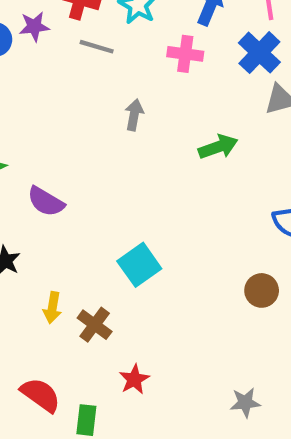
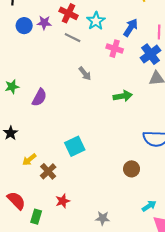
gray arrow: (134, 115) -> (85, 74), turned 120
purple semicircle: (46, 202) -> (39, 97), moved, turned -102
yellow arrow: (52, 308) -> (29, 160), turned 32
gray star: (245, 403) -> (103, 218), moved

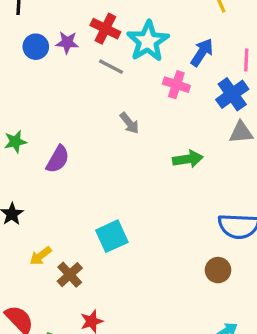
cyan star: (96, 21) -> (148, 41), size x1.4
brown circle: (132, 169) -> (218, 270), moved

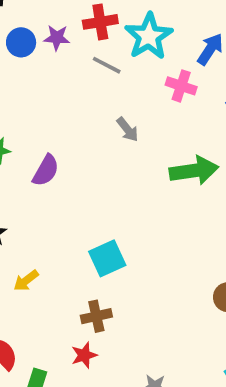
red cross: (105, 29) -> (100, 22), turned -36
green arrow: (188, 159) -> (194, 171), size x1.4
brown cross: (70, 275) -> (96, 316), moved, turned 30

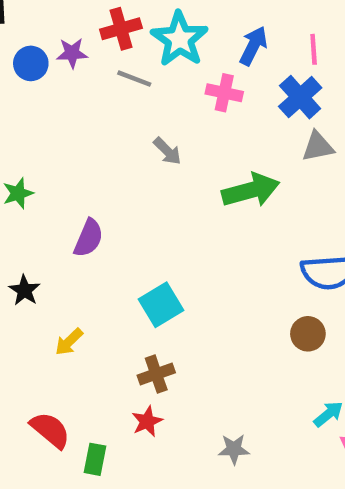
purple semicircle: (46, 170) -> (89, 238), moved

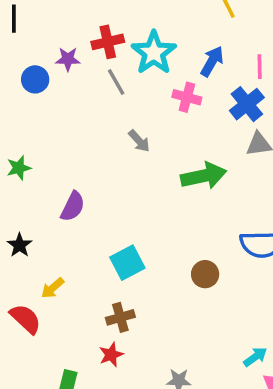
blue circle: (31, 63) -> (35, 79), moved
gray line: (134, 79) -> (116, 82), turned 36
brown circle: (308, 334) -> (205, 274), moved
red semicircle: (50, 430) -> (26, 319), moved

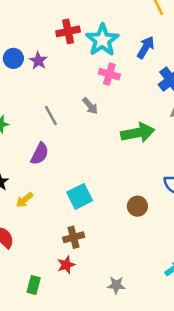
purple star: (68, 59) -> (38, 61), moved, turned 30
gray line: (116, 82) -> (51, 116), moved
pink cross: (187, 97) -> (109, 74), moved
yellow arrow: (53, 288) -> (25, 200), moved

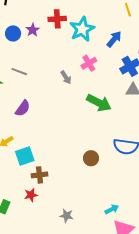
purple star: (38, 61) -> (33, 30), moved
pink cross: (109, 74) -> (89, 63), moved, turned 35
gray line: (51, 116) -> (19, 72), moved, turned -49
green arrow: (138, 133) -> (99, 103), turned 30
cyan square: (80, 196) -> (25, 156), moved

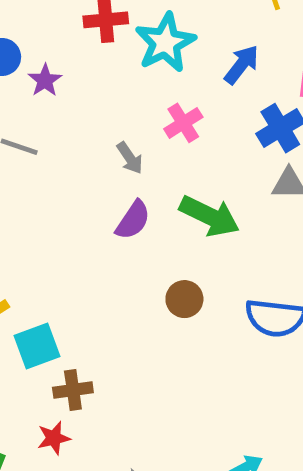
purple star: (33, 30) -> (45, 80), moved
purple semicircle: (23, 108) -> (133, 220), moved
brown circle: (91, 158) -> (184, 299), moved

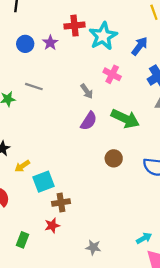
purple star: (45, 80) -> (50, 43), moved
pink cross: (183, 123) -> (112, 74), turned -30

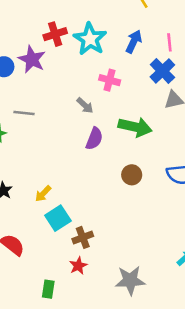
purple star: (50, 43) -> (32, 59), size x1.5
yellow arrow: (22, 166) -> (43, 194), moved
gray star: (93, 247) -> (130, 280), size x1.6

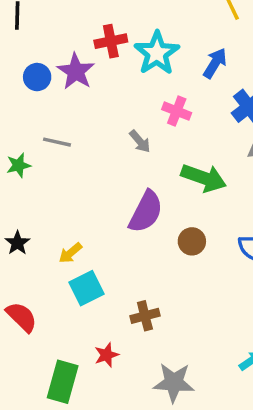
purple semicircle: (94, 139) -> (146, 212), moved, size x1.4
brown cross: (83, 237) -> (145, 316), moved
green rectangle: (48, 289) -> (63, 382), size x1.6

